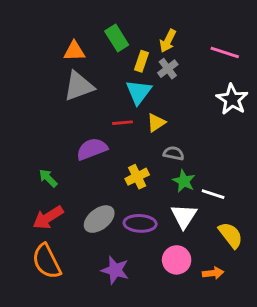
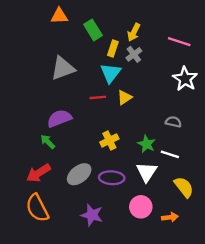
orange triangle: (74, 51) -> (59, 16), moved
purple semicircle: (92, 149) -> (59, 118), moved
gray semicircle: (174, 153) -> (173, 122), moved
green arrow: (48, 178) -> (48, 142), moved

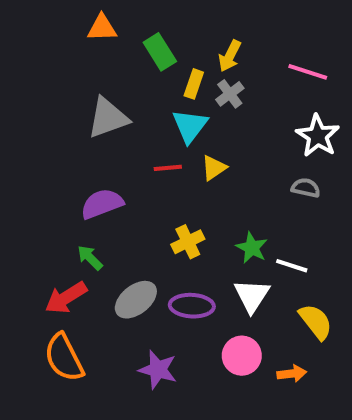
gray semicircle: (173, 122) -> (306, 188), moved
green arrow: (48, 142) -> (90, 258), moved

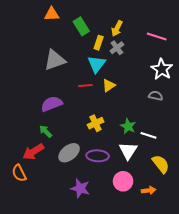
orange semicircle: (64, 358) -> (19, 173), moved, size x0.7

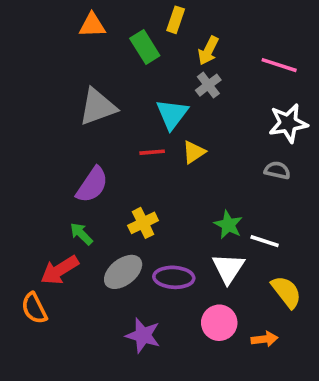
yellow rectangle: (99, 43) -> (176, 20), moved
white star: (162, 69) -> (288, 123), turned 30
purple semicircle: (52, 104) -> (92, 185), turned 145
yellow cross: (96, 123) -> (143, 223), moved

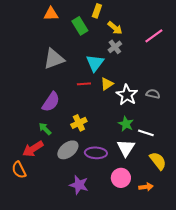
yellow arrow: (208, 51) -> (115, 28), turned -77
pink line: (279, 65) -> (154, 36), turned -54
white star: (288, 123) -> (127, 95), moved, turned -30

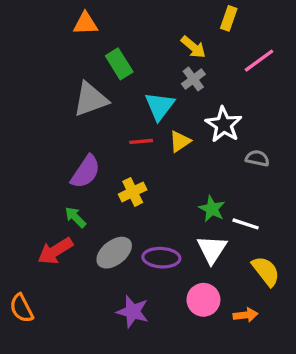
yellow rectangle: (97, 11) -> (229, 18), moved
green rectangle: (80, 26) -> (119, 64), moved
white star: (127, 95) -> (224, 125), moved
yellow cross: (79, 123) -> (133, 192), moved
orange semicircle: (19, 170) -> (21, 308), moved

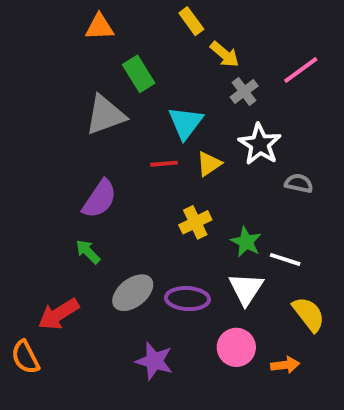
yellow rectangle: (229, 18) -> (191, 21), moved, turned -55
gray cross: (193, 79) -> (244, 91), moved
yellow cross: (133, 192) -> (195, 222), moved
red arrow: (55, 251) -> (59, 314), moved

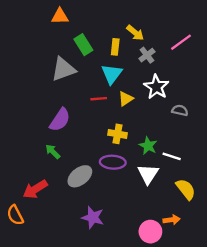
yellow rectangle: (191, 21) -> (115, 47), moved, turned 42
yellow cross: (195, 222) -> (118, 134), turned 36
purple ellipse: (187, 299) -> (113, 162), moved
pink circle: (236, 347) -> (150, 232), moved

